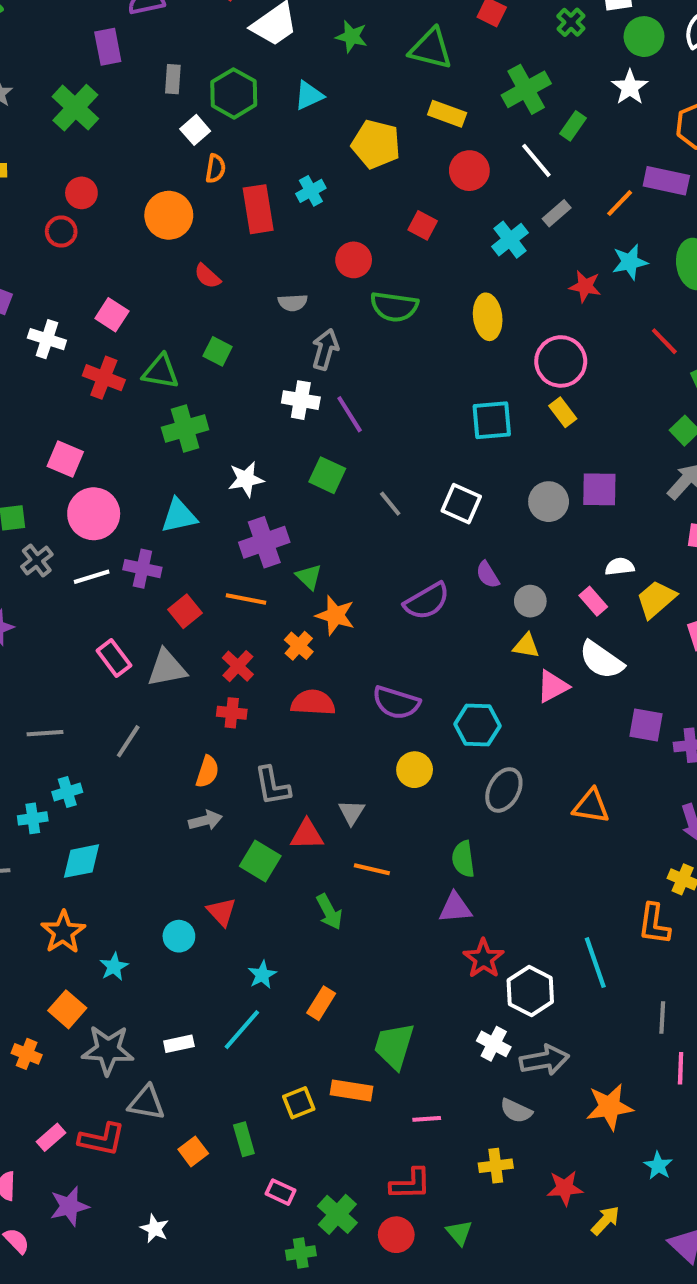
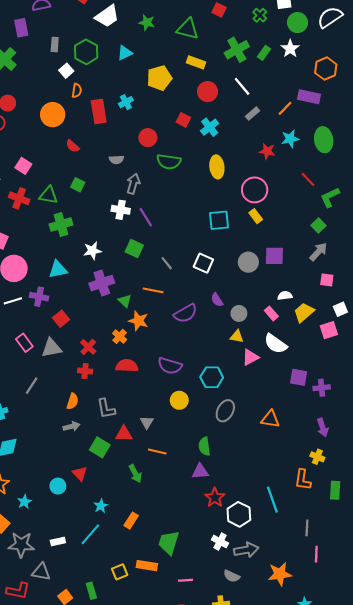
green rectangle: (573, 126) -> (264, 53), moved
yellow pentagon: (376, 144) -> (159, 78), turned -30
cyan cross: (510, 240) -> (210, 127), moved
orange line: (246, 599) -> (153, 290), moved

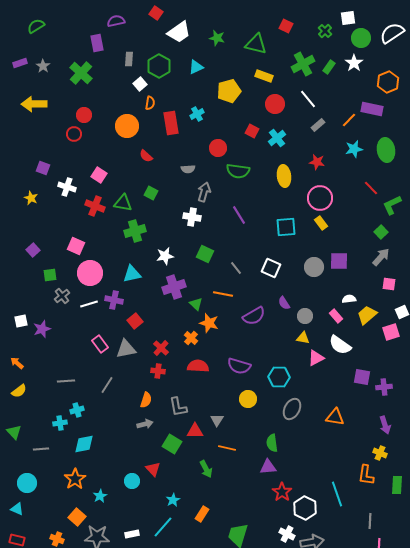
red star: (267, 151) -> (317, 162), moved
purple line: (146, 217) -> (239, 215), moved

